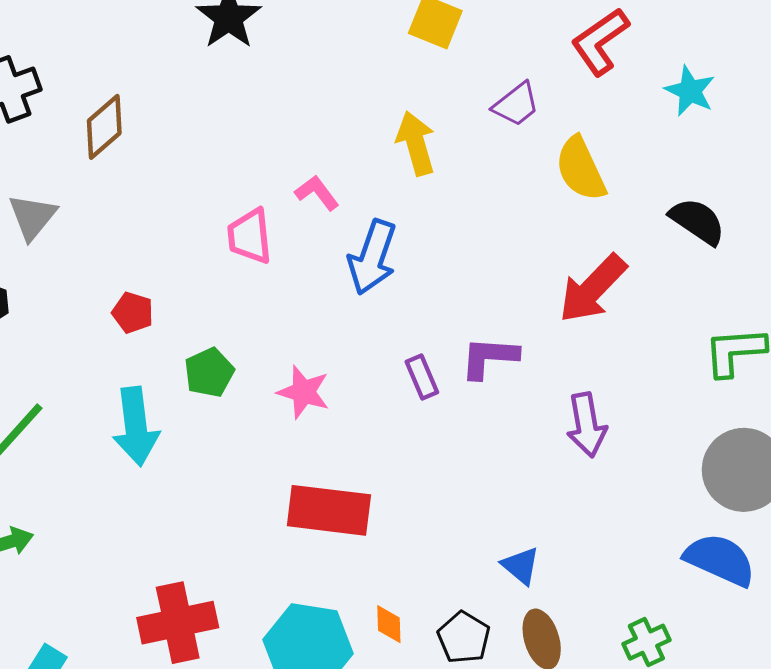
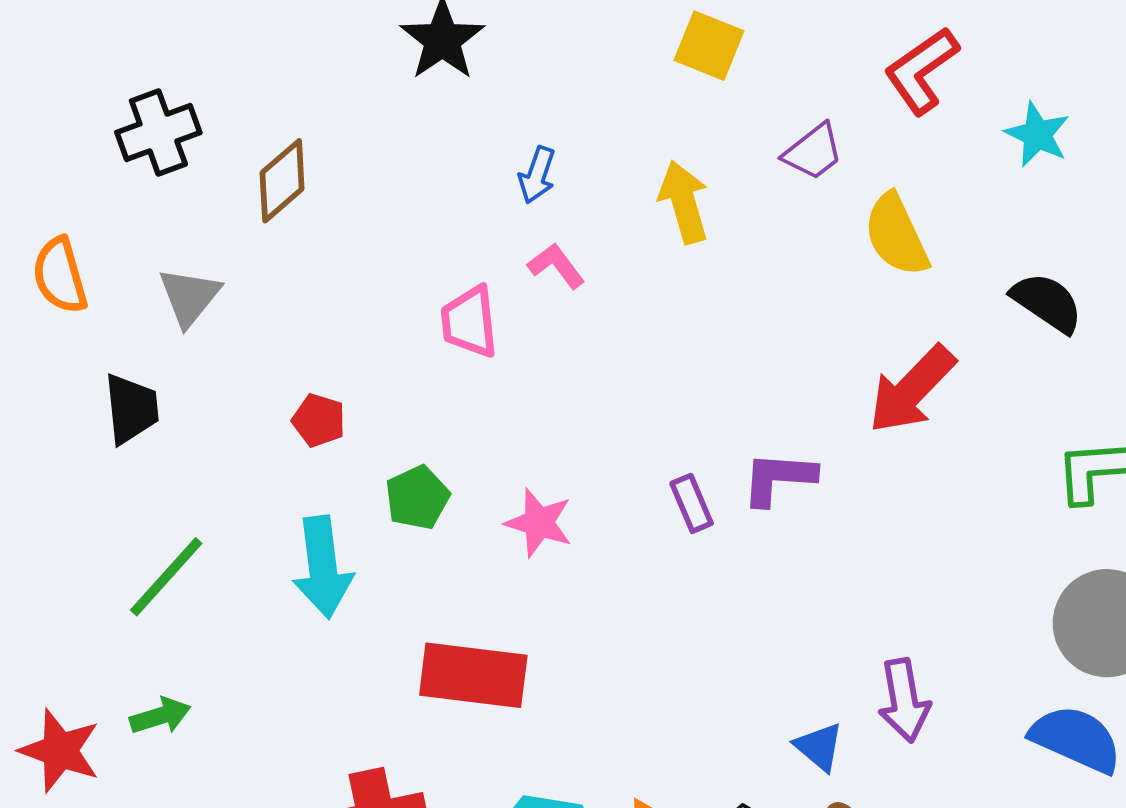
blue arrow: (372, 257) -> (537, 175), moved, size x0.6
purple arrow: (587, 425) -> (904, 700), moved
red rectangle: (329, 510) -> (473, 675), moved

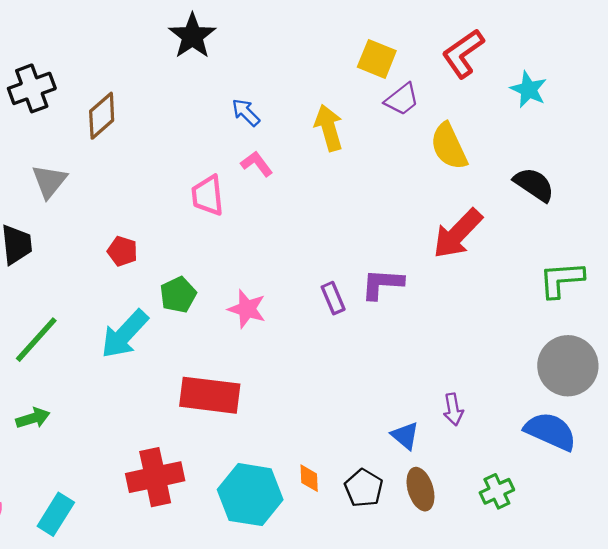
yellow square: (709, 46) -> (377, 59), moved
blue arrow: (537, 175) -> (246, 112), turned 116
cyan arrow: (323, 567) -> (125, 334), turned 50
purple arrow: (904, 700) -> (453, 409), size x0.7

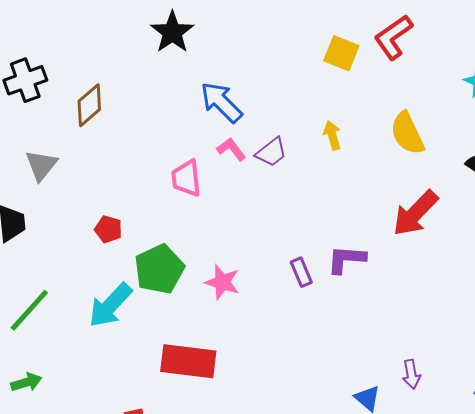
red L-shape: (463, 53) -> (393, 37), moved
purple trapezoid: (402, 99) -> (271, 152), moved
blue arrow: (246, 112) -> (221, 102), size x1.6
yellow arrow: (329, 128) -> (332, 135), moved, size x0.7
green pentagon: (178, 295) -> (159, 269), size x1.5

